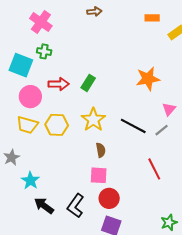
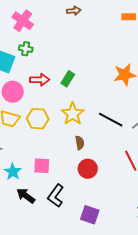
pink square: (99, 175) -> (42, 166), moved
red circle: (109, 198) -> (88, 169), moved

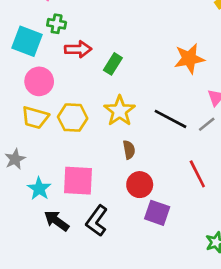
red arrow: (40, 80) -> (78, 49), moved
pink square: (42, 166) -> (78, 181), size x1.4
purple square: (90, 215) -> (157, 213), moved

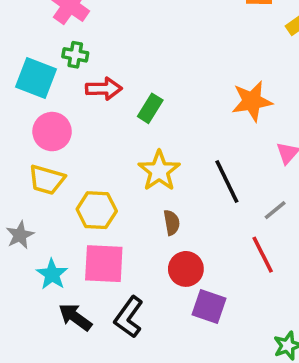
yellow hexagon: (73, 118) -> (97, 210), moved
black line: (170, 119) -> (227, 182), turned 36
gray line: (207, 124) -> (275, 210), moved

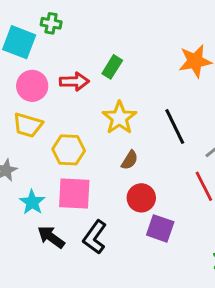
red arrow: (104, 89) -> (74, 81), moved
brown semicircle: (172, 223) -> (130, 160), turned 42

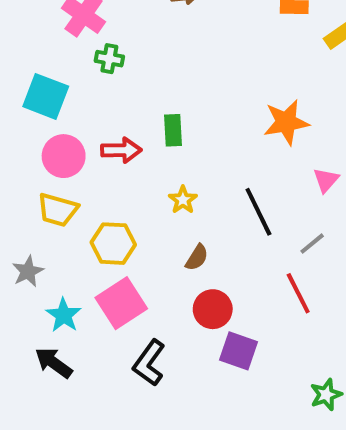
green cross: (51, 23) -> (109, 59), moved
green rectangle: (112, 67) -> (173, 130), turned -35
yellow star: (119, 118) -> (183, 200), size x0.6
pink square: (74, 194) -> (121, 303), turned -36
black arrow: (51, 237) -> (54, 363), moved

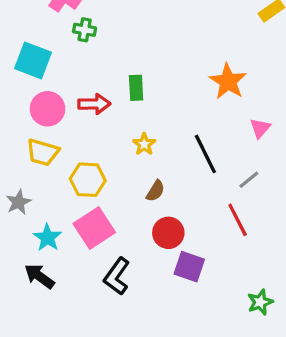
orange star: (286, 122) -> (228, 81), turned -30

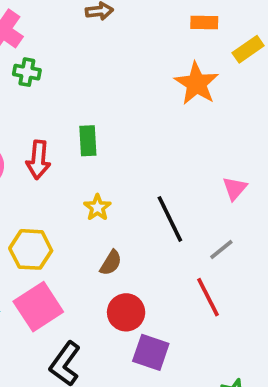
orange star: (228, 81) -> (197, 84), moved
red arrow: (94, 104) -> (38, 160), turned 96

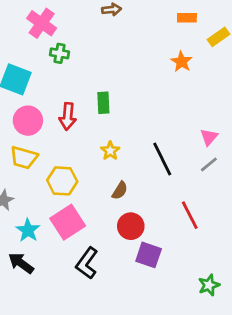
orange star: (197, 84) -> (181, 62), size x0.7
gray line: (221, 249) -> (209, 164), moved

